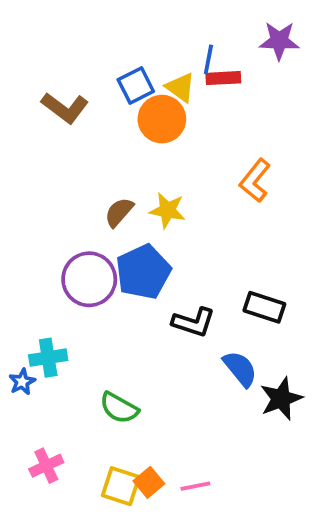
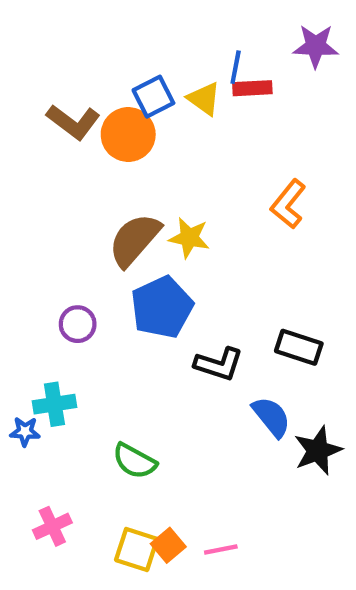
orange circle: (162, 119) -> (128, 135), moved
brown semicircle: (119, 212) -> (134, 240), size x1.6
purple circle: (89, 279) -> (78, 324), moved, size x0.6
blue star: (22, 382) -> (25, 432), turned 30

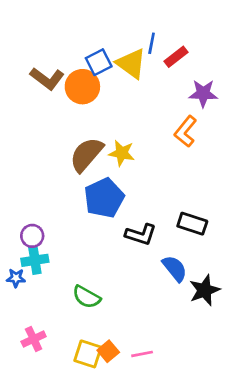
purple star: (316, 46) -> (203, 93), moved
red rectangle: (252, 88) -> (176, 57), moved, turned -35
yellow triangle: (204, 99) -> (131, 64), size x1.4
purple circle: (78, 324) -> (32, 236), moved

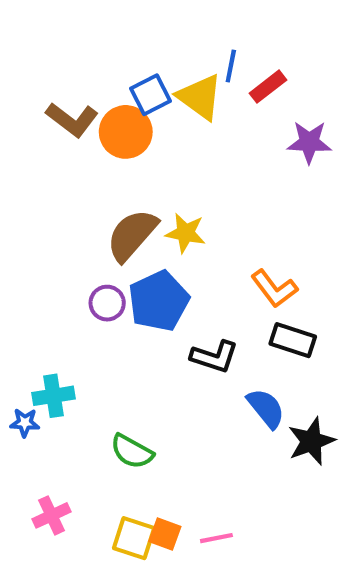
orange L-shape: (186, 131) -> (274, 289), moved, turned -76
purple circle: (32, 236) -> (107, 303), moved
orange square: (108, 351) -> (165, 534), turned -30

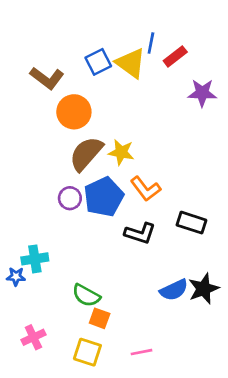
orange circle: (126, 132) -> (74, 112), moved
orange L-shape: (274, 289) -> (146, 189), moved
blue semicircle: (266, 408) -> (174, 290), moved, turned 104
orange square: (165, 534) -> (100, 318), moved

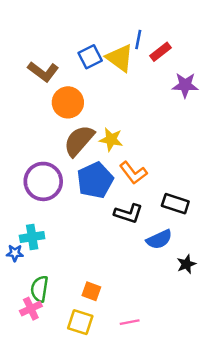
purple circle: (70, 198) -> (43, 181), moved, size x1.8
black star: (204, 289) -> (186, 264), size x0.7
blue semicircle: (174, 290) -> (159, 239), moved
green semicircle: (86, 295) -> (39, 289), moved, turned 70

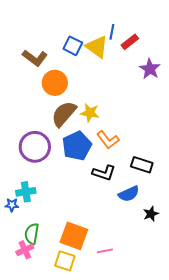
blue square: (90, 57) -> (73, 46), turned -36
purple star: (185, 85) -> (150, 69), turned 30
orange square: (91, 291) -> (74, 236), size x1.8
pink line: (130, 322) -> (105, 251), moved

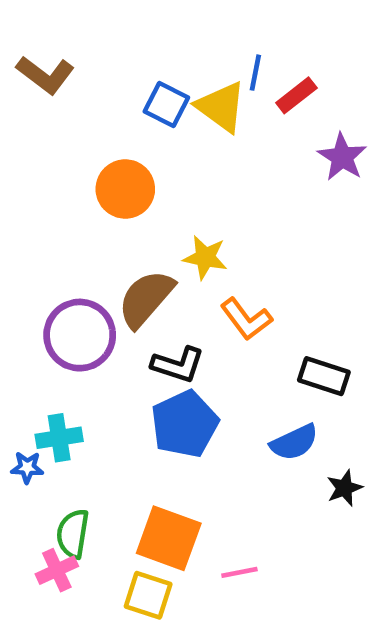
brown L-shape: (35, 58) -> (45, 75), moved
brown semicircle: (64, 114) -> (146, 299), moved
blue pentagon: (77, 146) -> (185, 424), moved
black L-shape: (104, 173) -> (178, 365), moved

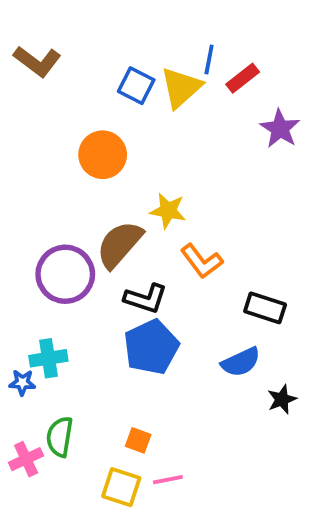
yellow triangle: (221, 107) -> (181, 87), turned 42
orange square: (169, 538) -> (138, 440), size x0.5
pink cross: (57, 570) -> (26, 459), moved
pink line: (239, 572) -> (168, 480), moved

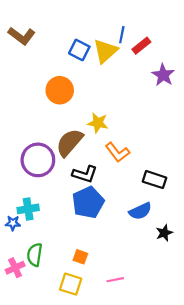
pink line: (168, 480) -> (115, 280), moved

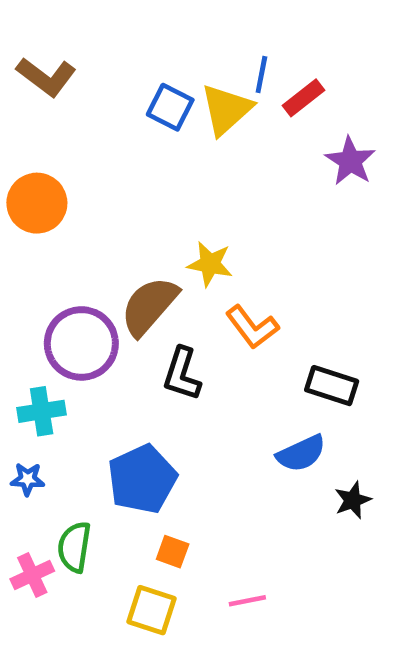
orange circle: (60, 90) -> (37, 203), moved
black L-shape: (85, 174) -> (182, 374), turned 90
blue pentagon: (88, 202) -> (142, 479), moved
cyan cross: (28, 209) -> (42, 411), moved

